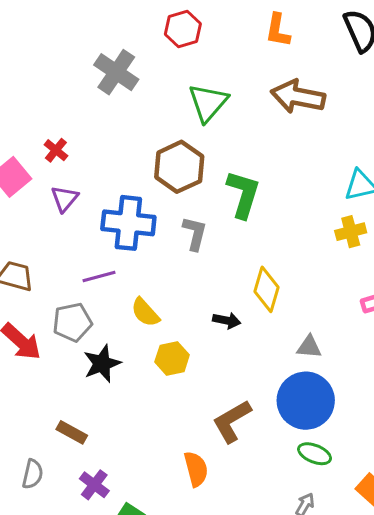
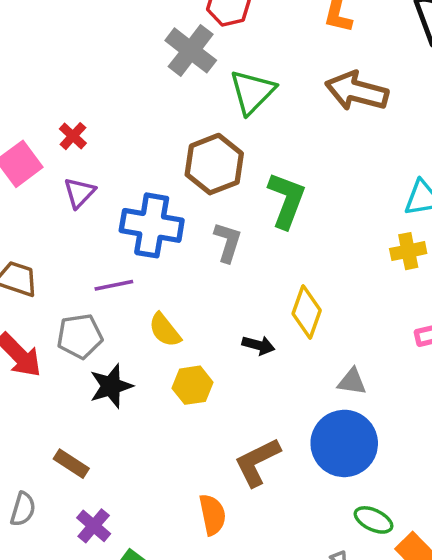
gray cross: (116, 72) -> (191, 50), moved
green ellipse: (315, 454) -> (373, 520), moved

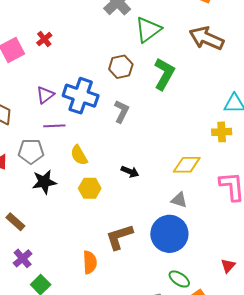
brown hexagon: (214, 164) -> (121, 67), size x0.7
purple triangle: (79, 193) -> (45, 95), moved
green L-shape: (287, 200) -> (164, 74), moved
yellow diamond: (307, 312) -> (187, 165), moved, turned 60

